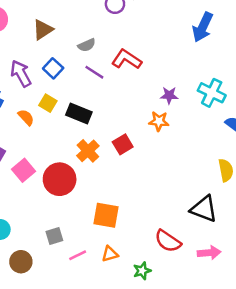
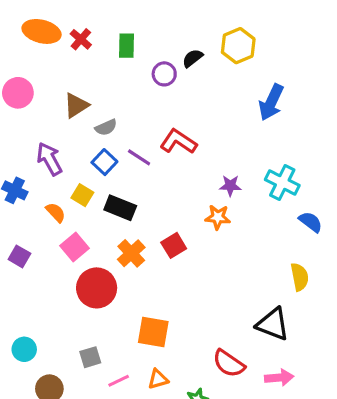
gray semicircle: (87, 45) -> (106, 127), moved
blue square: (53, 68) -> (104, 162), moved
pink square: (23, 170) -> (75, 247), moved

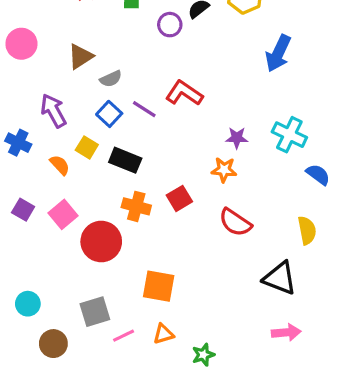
pink square: (75, 247) -> (63, 214), moved
orange cross: (131, 253) -> (136, 206), turned -32
gray square: (90, 357) -> (95, 312), size x1.4
red semicircle: (229, 363) -> (235, 222), moved

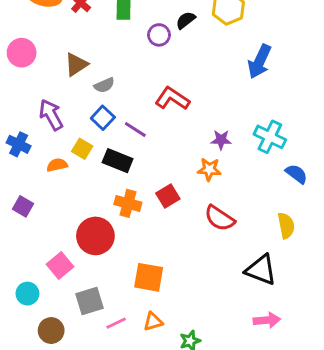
purple line: (144, 109) -> (135, 130), moved
orange semicircle: (60, 165) -> (57, 165), turned -60
pink square: (63, 214) -> (60, 265), moved

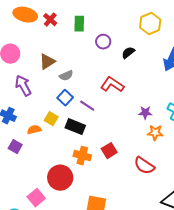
black semicircle: (186, 20) -> (128, 53), moved
purple arrow: (51, 115) -> (23, 86), moved
orange star: (209, 169) -> (155, 133), moved
purple square: (23, 206) -> (15, 147), moved

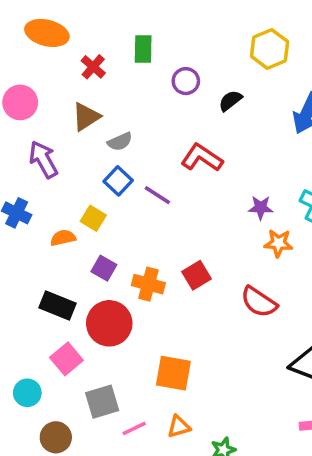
red cross: (50, 20) -> (93, 67), moved
black rectangle: (75, 127) -> (58, 306), moved
purple square: (15, 147) -> (104, 268), moved

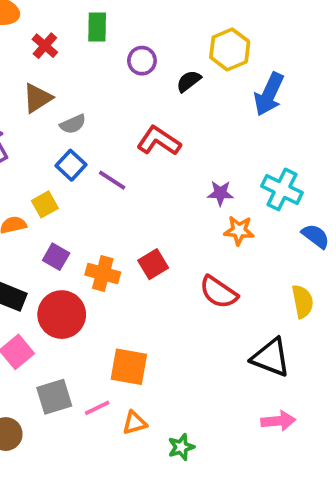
yellow hexagon: (270, 49) -> (230, 49), moved
yellow square: (93, 218) -> (45, 204), turned 30
pink line: (134, 428) -> (97, 408), moved

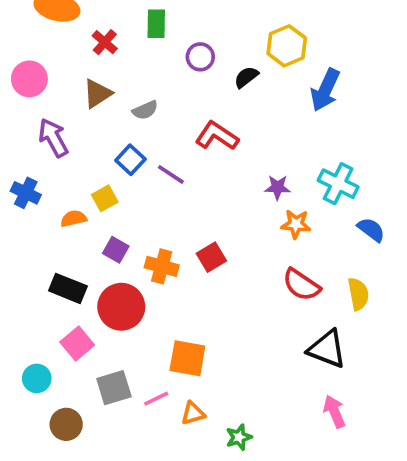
gray semicircle: (73, 124) -> (145, 110), moved
red semicircle: (218, 292) -> (301, 285), moved
pink arrow: (278, 421) -> (334, 411), turned -108

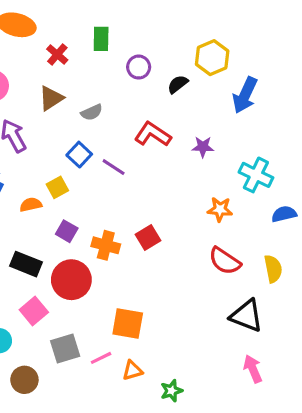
purple star: (277, 187) -> (203, 147), moved
blue semicircle: (371, 230) -> (284, 214), turned -50

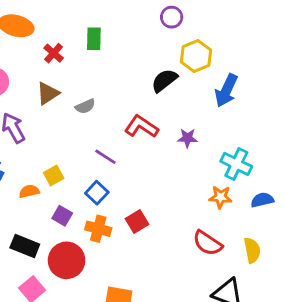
purple circle: (139, 67) -> (172, 17), moved
black semicircle: (178, 84) -> (164, 80), size x1.4
blue square: (79, 155) -> (97, 193), moved
orange star: (220, 209) -> (221, 197), moved

